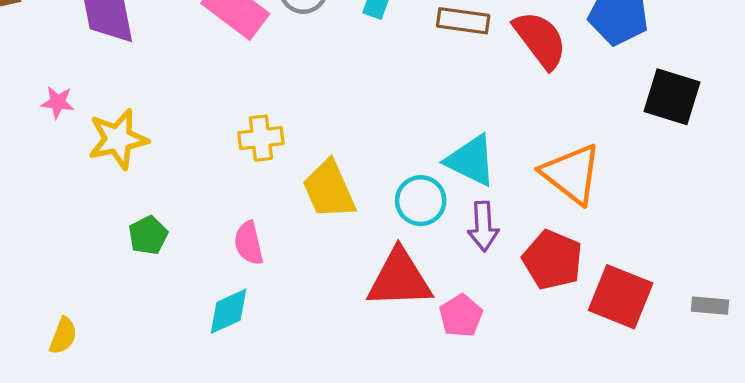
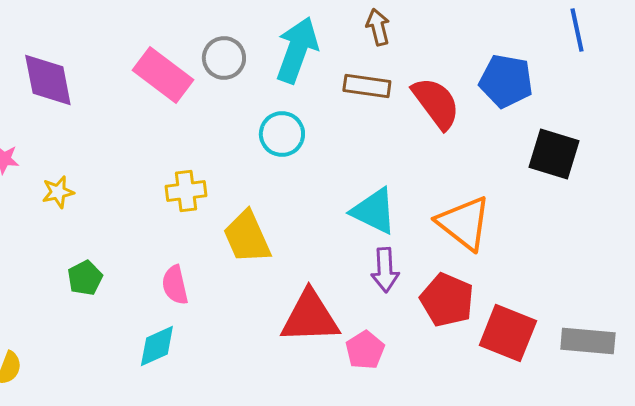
yellow star: (118, 139) -> (58, 192), size x0.6
cyan circle: (421, 201) -> (282, 134), moved
gray rectangle: (710, 306) -> (588, 341), size x1.6

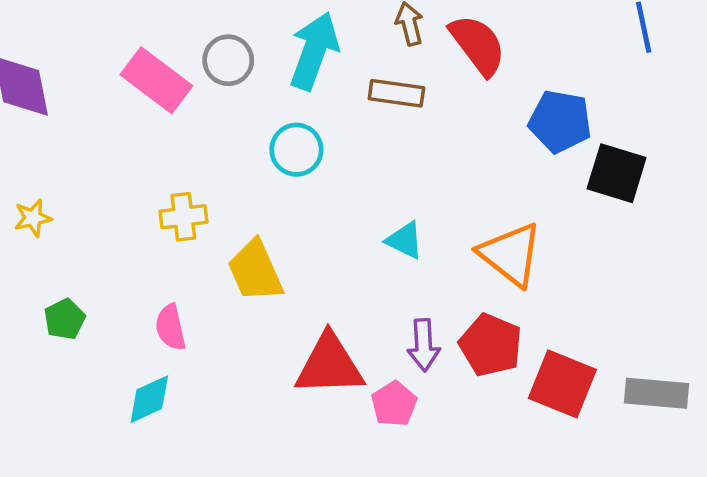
blue pentagon: (506, 81) -> (560, 121), moved
red semicircle: (436, 103) -> (478, 45), moved
cyan triangle: (374, 211) -> (405, 240), size x0.7
purple arrow: (385, 270) -> (424, 345), moved

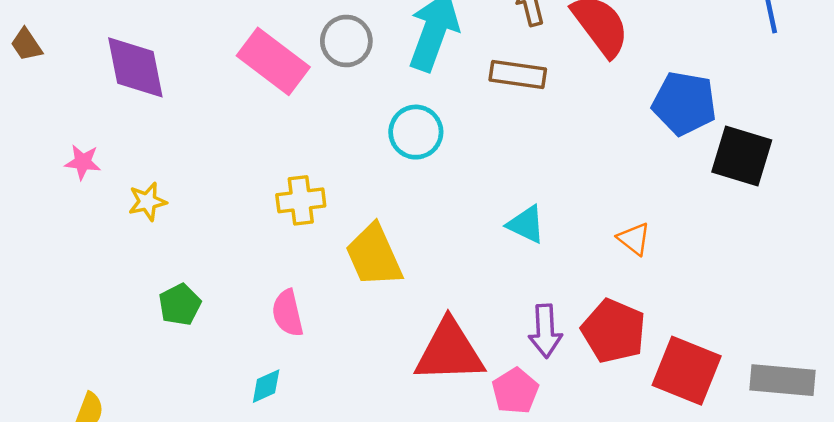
orange triangle: (511, 254) -> (634, 239), size x0.5
cyan diamond: (149, 399) -> (266, 386), size x0.7

